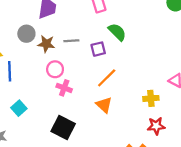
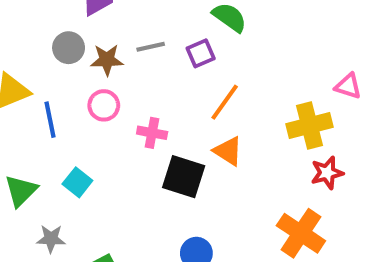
pink circle: (55, 69) -> (104, 105), moved
yellow cross: (151, 98) -> (309, 125), size x1.5
black square: (63, 128) -> (184, 177), moved

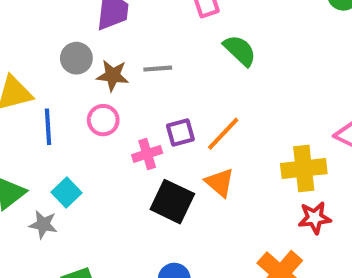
purple square: (201, 53) -> (180, 132), moved
pink cross: (152, 133) -> (147, 154), turned -36
gray star: (51, 239) -> (43, 224), moved

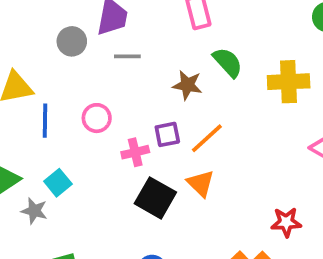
gray circle: (76, 58) -> (72, 41), moved
gray line: (158, 69) -> (127, 56), moved
brown star: (113, 75) -> (187, 85), moved
yellow cross: (304, 169) -> (289, 82), moved

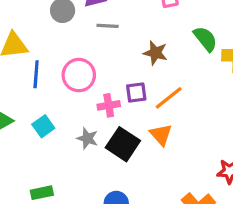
green semicircle: (228, 62) -> (205, 39), moved
pink circle: (97, 118) -> (79, 75), size x1.4
gray star: (34, 211) -> (87, 138), moved

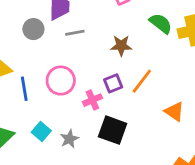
orange triangle: (161, 135) -> (174, 112), moved
gray star: (87, 138) -> (69, 139), moved, turned -30

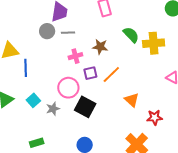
gray circle: (33, 29) -> (47, 31), moved
pink circle: (61, 81) -> (68, 88), moved
pink cross: (92, 100) -> (75, 56), moved

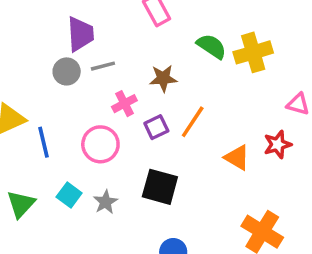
pink circle: (68, 88) -> (100, 144), moved
red star: (155, 117) -> (278, 144), moved

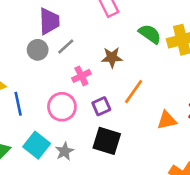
gray line: (103, 66) -> (66, 47), turned -30
purple square: (156, 127) -> (101, 106), moved
orange triangle: (237, 158) -> (167, 120), turned -45
cyan square: (69, 195) -> (37, 145), size x1.4

